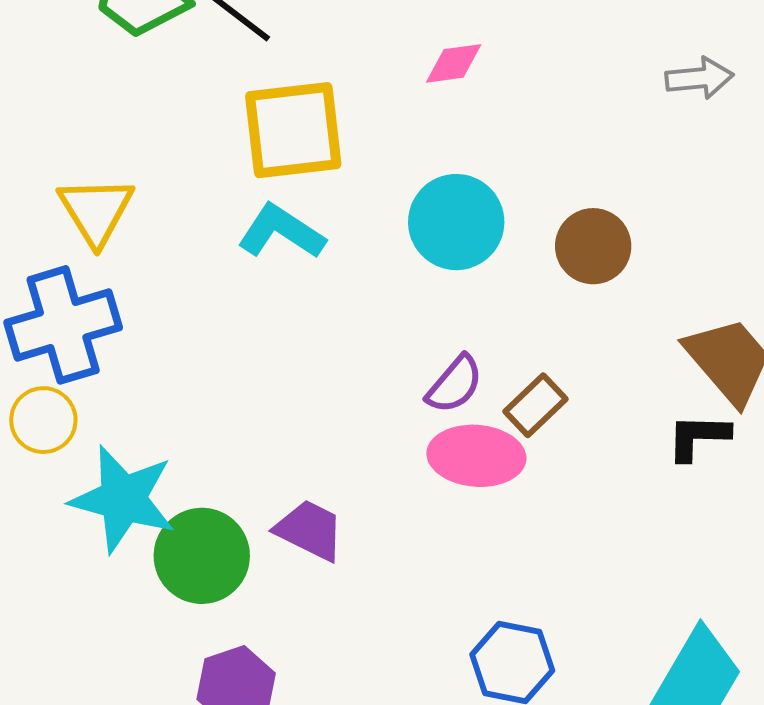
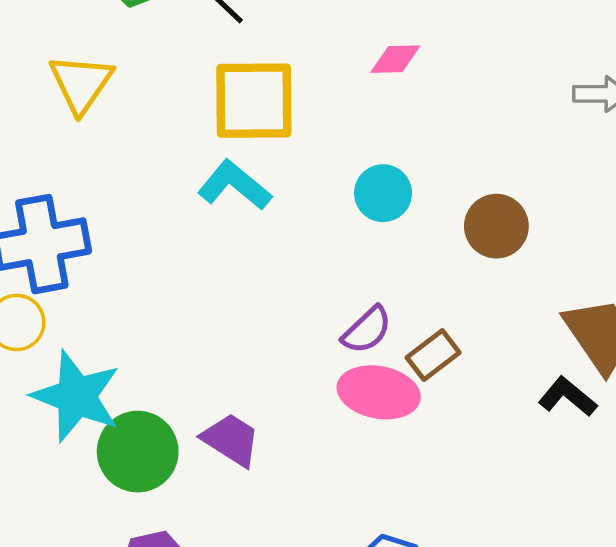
yellow triangle: (96, 211) -> (81, 83), moved
cyan circle: (456, 222) -> (383, 193), size x0.7
black L-shape: (698, 437) -> (567, 397), turned 32

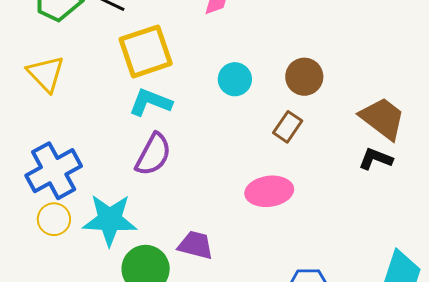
purple semicircle: (367, 330) -> (153, 154), moved, size x1.4
brown rectangle: (433, 355) -> (288, 127), moved
cyan star: (76, 396) -> (110, 220), moved

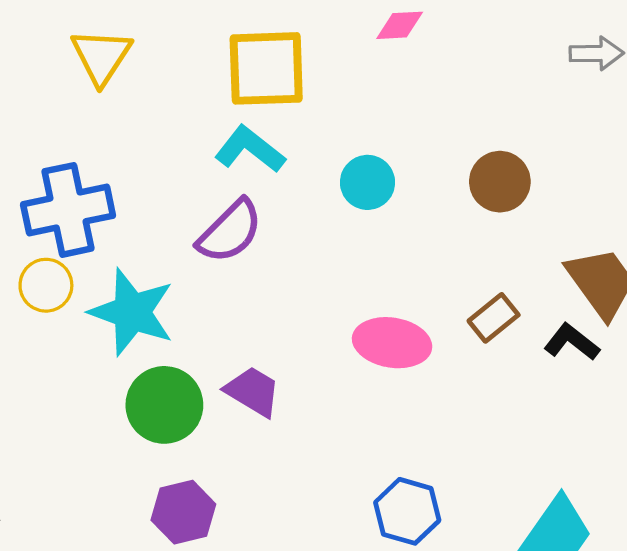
cyan circle: (235, 79) -> (368, 182), moved
brown rectangle: (288, 127) -> (494, 318), moved

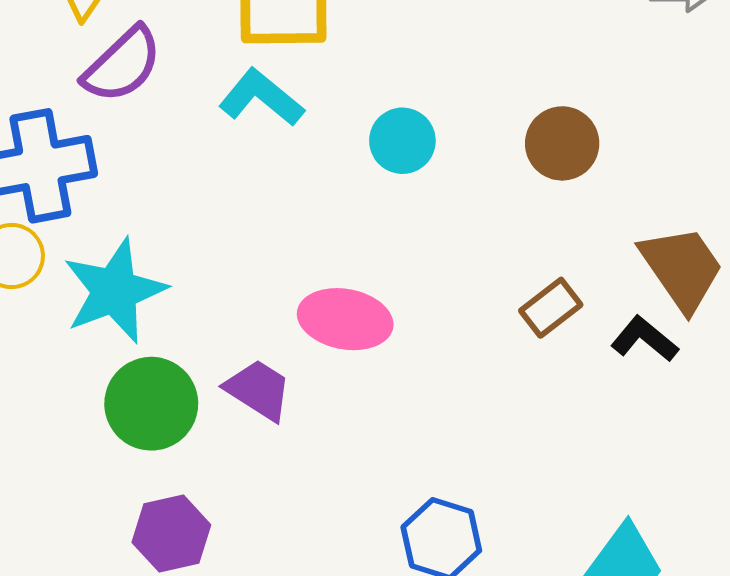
purple semicircle: (230, 231) -> (122, 65), moved
cyan star: (132, 312) -> (115, 291), turned 30
pink ellipse: (392, 343) -> (345, 319), moved

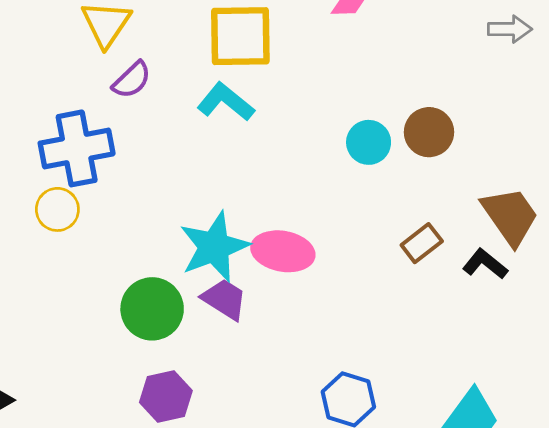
purple semicircle: (122, 65) -> (132, 80), size x0.7
cyan circle: (402, 141) -> (369, 142), moved
cyan star: (115, 291) -> (214, 247), moved

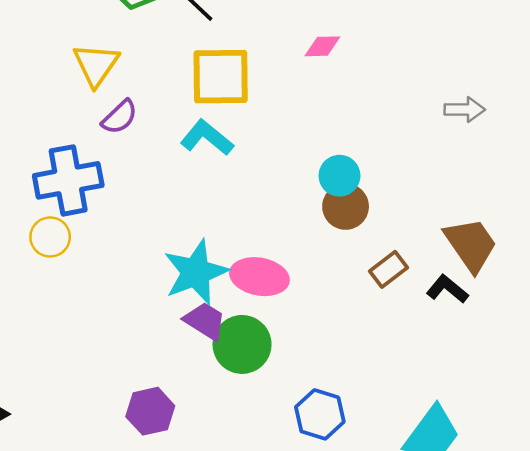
gray arrow: (510, 29) -> (465, 110), moved
brown circle: (429, 132) -> (346, 206), moved
green circle: (152, 309) -> (242, 344), moved

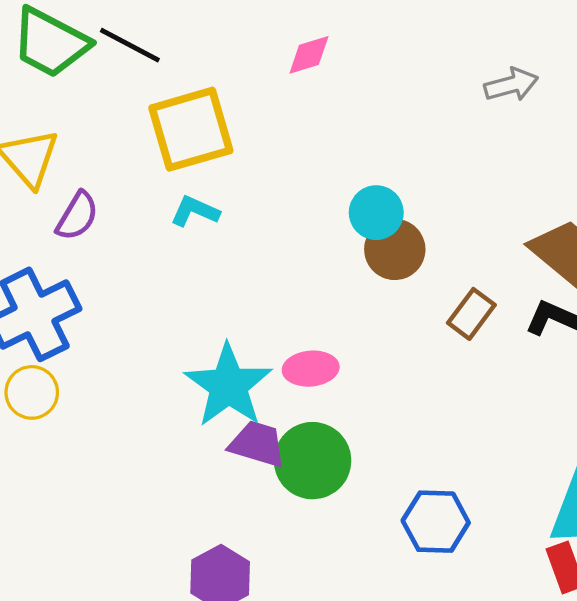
cyan L-shape: (207, 138) -> (195, 211), size x0.7
pink ellipse: (259, 277) -> (311, 369), size x0.7

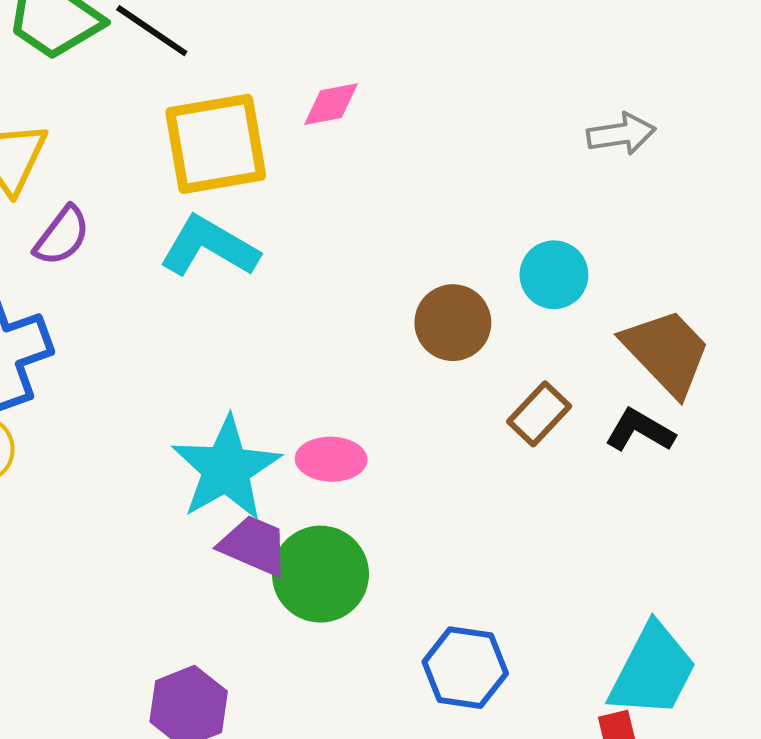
pink diamond: (309, 55) -> (331, 104), moved
cyan L-shape: (195, 211) -> (209, 247), size x1.6
cyan circle: (376, 213) -> (554, 275), moved

